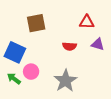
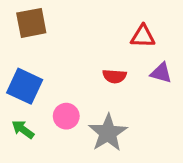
brown square: (36, 23) -> (31, 23), moved
pink circle: (31, 72) -> (66, 116), moved

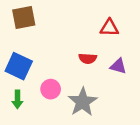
purple triangle: (161, 73) -> (118, 66), moved
green arrow: (23, 129) -> (17, 99), turned -126

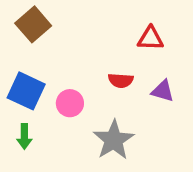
brown square: (24, 18) -> (33, 24), turned -30
pink circle: (51, 89) -> (70, 103), moved

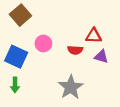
red triangle: (150, 38) -> (94, 36), moved
pink circle: (70, 103) -> (43, 43), moved

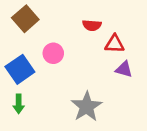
red semicircle: (75, 50) -> (92, 25), moved
blue square: (16, 57) -> (20, 69), turned 30

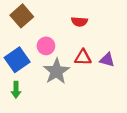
red triangle: (115, 44) -> (83, 57), moved
gray star: (87, 107) -> (56, 71), moved

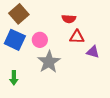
red triangle: (83, 57) -> (77, 37), moved
blue square: (17, 60) -> (15, 40), moved, turned -30

